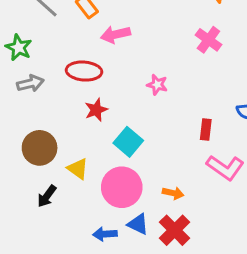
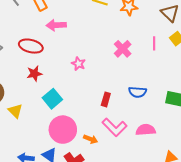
pink cross: (208, 40) -> (123, 49), moved
pink circle: (122, 187) -> (63, 130), moved
orange arrow: (173, 193) -> (91, 139), moved

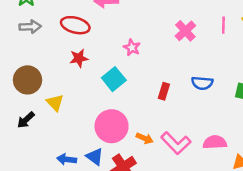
cyan square: (52, 99) -> (114, 79), moved
pink L-shape: (114, 127) -> (176, 143), moved
pink semicircle: (146, 130) -> (215, 142), moved

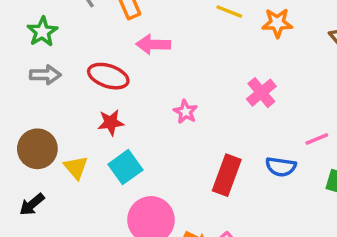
pink line: (223, 25) -> (317, 139), moved, turned 63
cyan square: (114, 79) -> (125, 167), moved
red rectangle: (164, 91) -> (227, 175), size x1.6
yellow triangle: (55, 103) -> (76, 167), moved

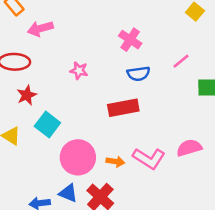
blue semicircle: (281, 167) -> (139, 74), moved
red rectangle: (227, 175) -> (123, 108), turned 76

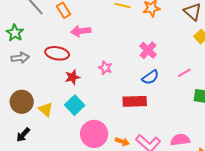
blue semicircle: (139, 74) -> (150, 77), turned -36
red star: (27, 95) -> (72, 77), moved

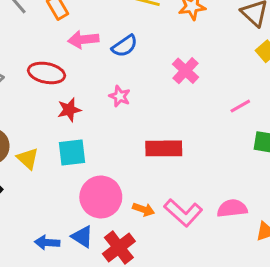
blue semicircle: (150, 77) -> (125, 46), moved
cyan square: (75, 105) -> (72, 153), turned 36

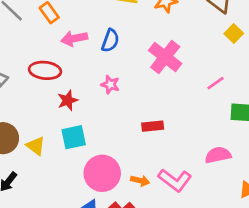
blue semicircle: (125, 46) -> (110, 41), turned -30
pink cross: (185, 71) -> (165, 57), size x1.4
red rectangle: (164, 148) -> (153, 126), size x0.7
pink semicircle: (232, 208) -> (218, 155), moved

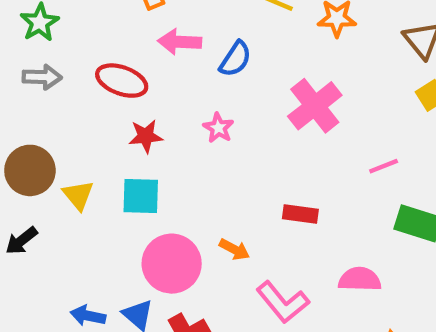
red rectangle: (153, 126) -> (300, 214), moved
orange arrow: (140, 181) -> (234, 249), moved

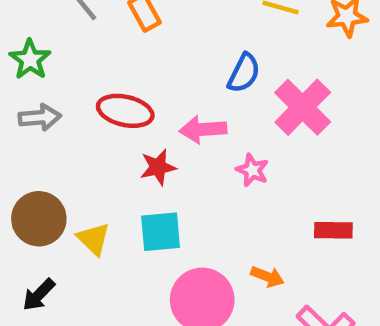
pink arrow: (180, 42) -> (203, 129), moved
pink cross: (315, 106) -> (303, 107), moved
pink star: (218, 128) -> (252, 170), moved

